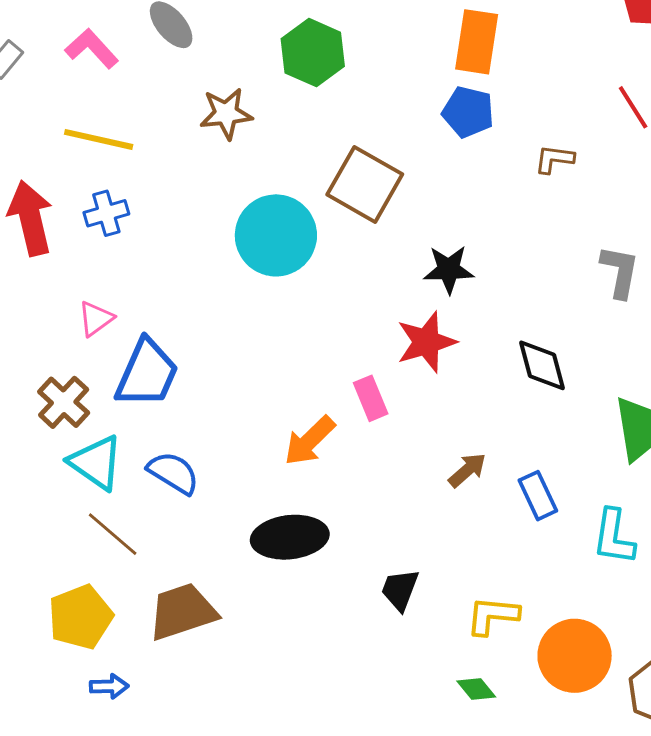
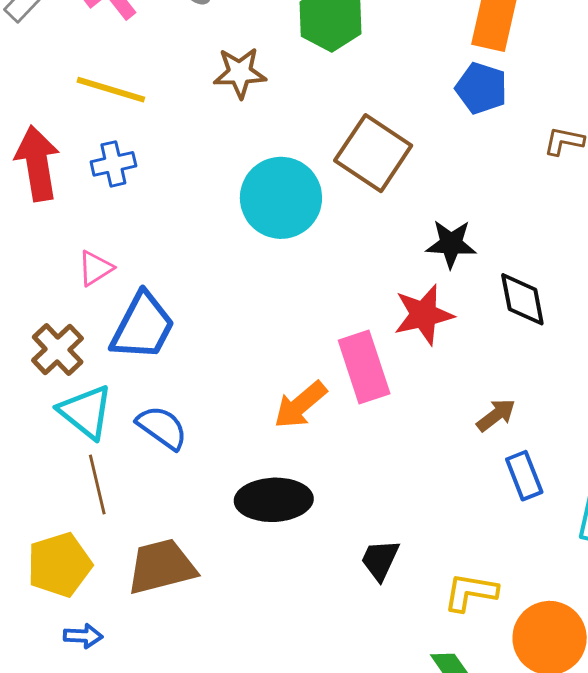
black diamond: (542, 365) -> (522, 299), moved
pink rectangle: (371, 398) -> (364, 367), size x1.6
brown arrow: (467, 470) -> (496, 415), moved
brown line: (113, 534) -> (97, 484), turned 32

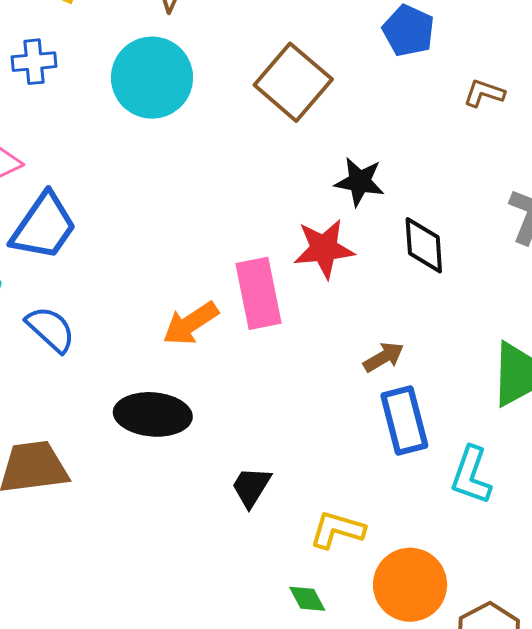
cyan circle: (281, 198) -> (152, 78), moved
blue rectangle: (524, 476) -> (404, 420), size x1.4

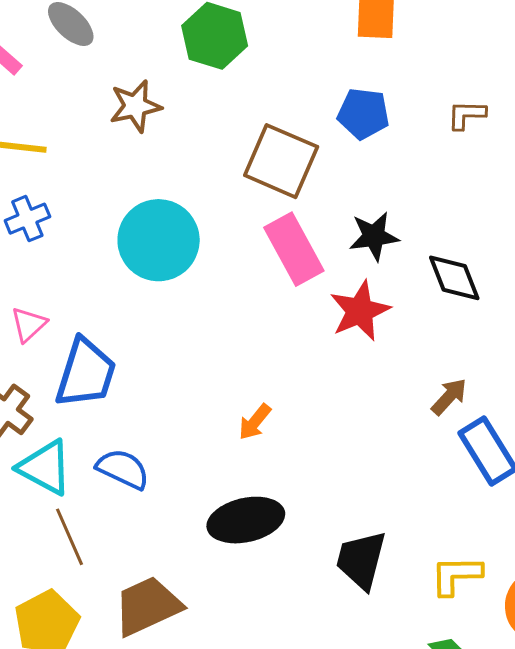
blue pentagon: (408, 31) -> (363, 114), moved
cyan circle: (152, 78) -> (159, 240), moved
pink rectangle: (258, 293) -> (294, 249), moved
orange arrow: (191, 323) -> (255, 422), size x0.7
black trapezoid: (251, 487) -> (361, 560), size x1.4

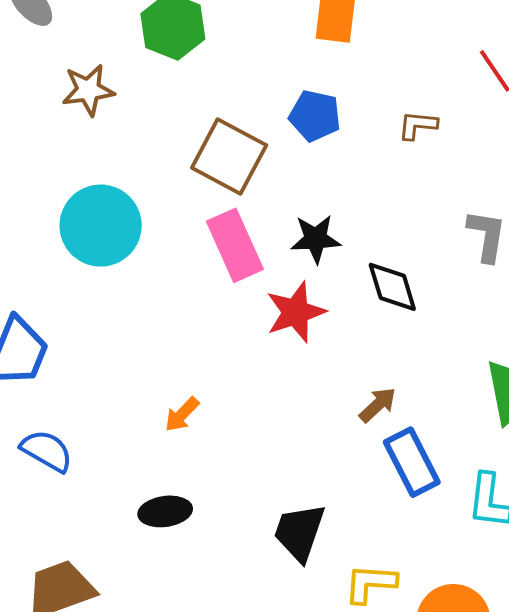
black ellipse: (246, 520) -> (165, 511), size x0.7
black trapezoid: (361, 560) -> (299, 532), moved

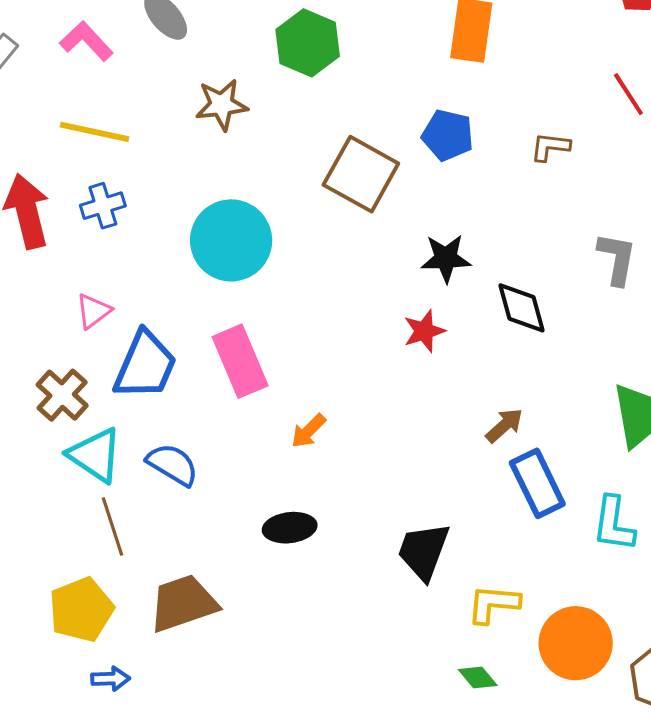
pink rectangle: (235, 245) -> (240, 361), moved
red star: (296, 312) -> (424, 331), size x0.7

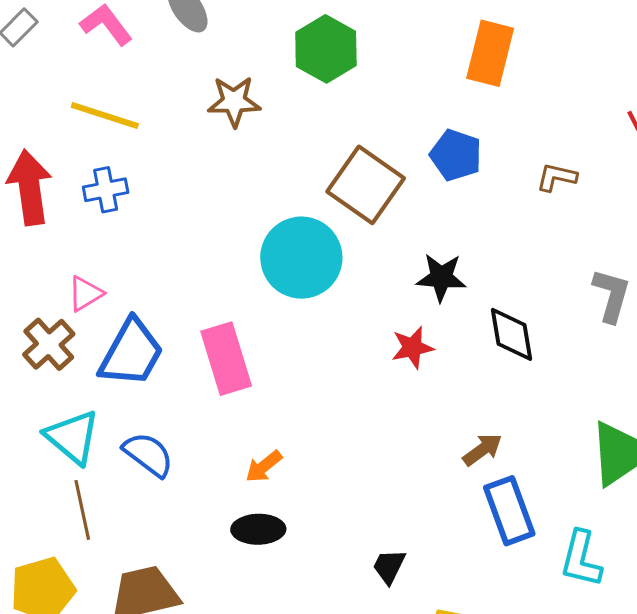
cyan circle: (231, 240) -> (301, 258), moved
brown cross: (62, 395) -> (49, 344), moved
orange arrow: (308, 431) -> (264, 466), moved
black trapezoid: (423, 551) -> (389, 566), size x0.6

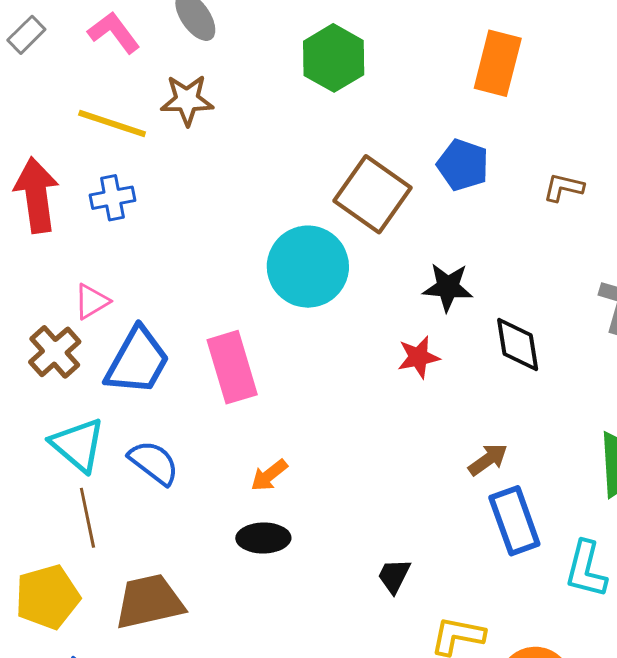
brown star: (234, 102) -> (187, 100), moved

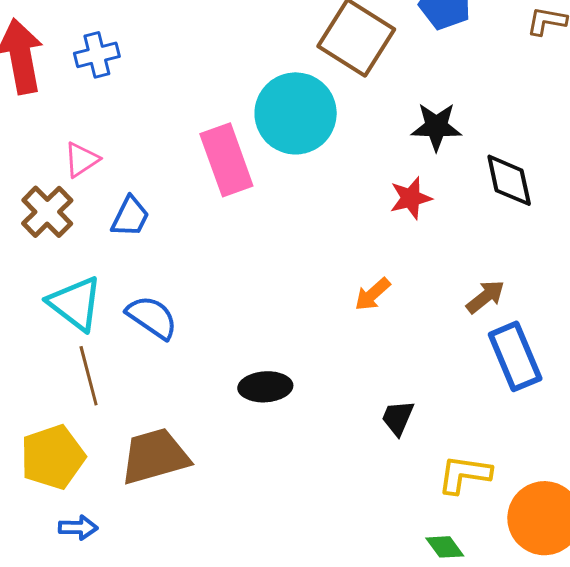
blue trapezoid: (137, 361) -> (130, 217), size x0.6
pink rectangle: (232, 367) -> (226, 160), moved
orange arrow: (269, 475) -> (372, 294), moved

